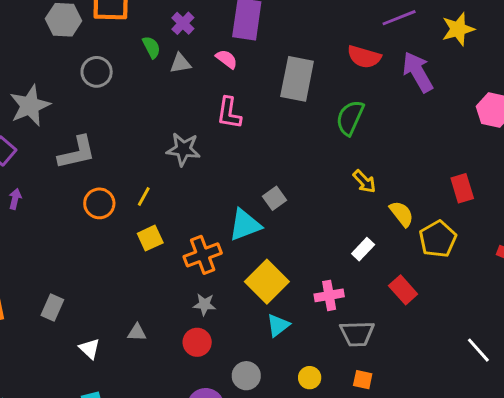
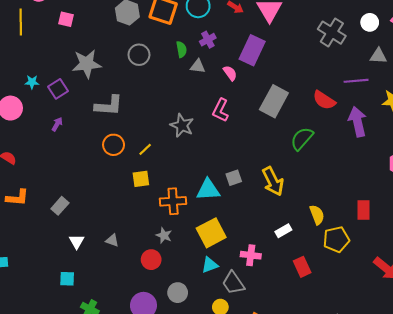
yellow arrow: (364, 181) -> (273, 181), moved, size x1.6
gray trapezoid: (357, 334) -> (233, 283), moved, turned 40

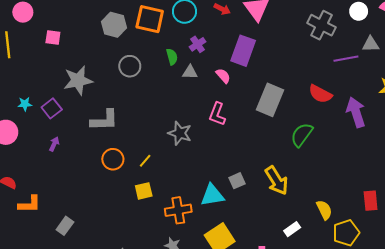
purple line: (356, 81) -> (346, 59), moved
orange L-shape: (17, 198) -> (29, 204), moved

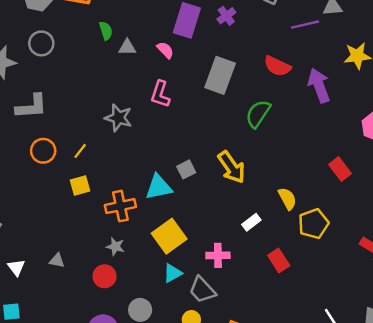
purple cross: (198, 44) -> (226, 16), moved
gray circle: (130, 66) -> (41, 43), moved
red rectangle: (371, 201) -> (340, 169), moved, turned -30

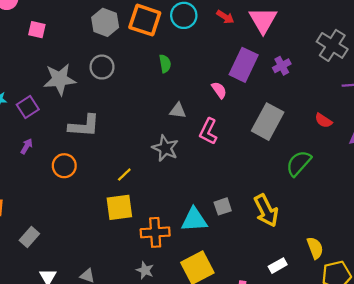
gray triangle: (127, 47) -> (178, 111), moved
red semicircle: (277, 66) -> (323, 121), size x0.7
orange circle: (43, 151) -> (64, 166), moved
yellow square: (80, 186) -> (119, 207), size x1.4

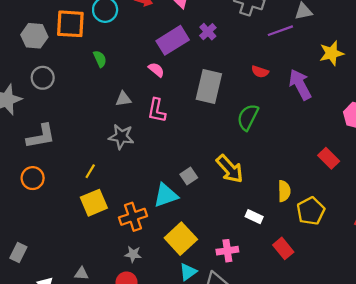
purple rectangle: (244, 65) -> (173, 40), turned 48
yellow semicircle: (315, 248) -> (284, 191), turned 35
white rectangle: (278, 266) -> (254, 217), turned 70

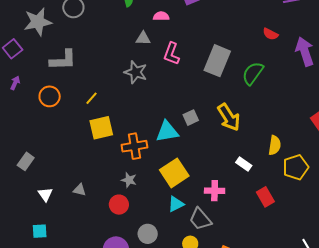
pink semicircle: (156, 70) -> (161, 16), moved, turned -49
gray rectangle: (209, 87) -> (217, 61), moved
yellow line: (90, 171) -> (91, 98), moved

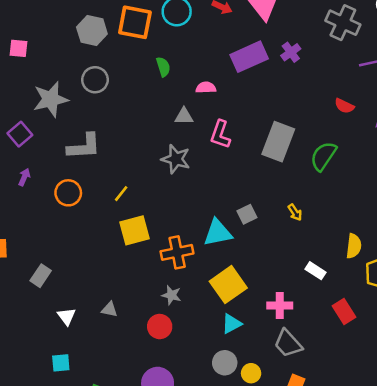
yellow arrow: (229, 117) -> (295, 212), size x0.5
gray trapezoid: (200, 219) -> (288, 343), moved
gray circle: (148, 234) -> (225, 363), moved

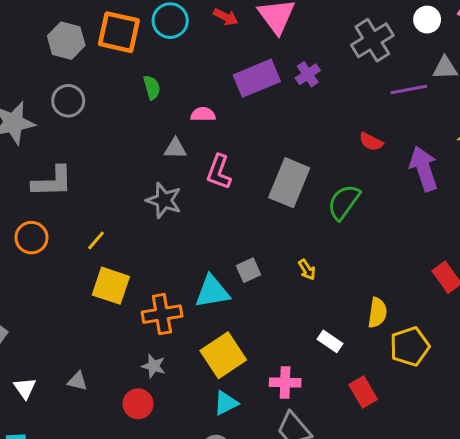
gray cross: (343, 23) -> (372, 40), turned 32
yellow square: (135, 230) -> (111, 286), turned 32

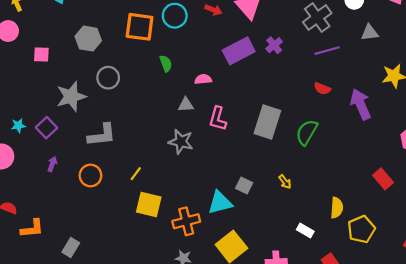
gray hexagon: (66, 41) -> (88, 39), moved
purple line: (409, 89) -> (327, 51), moved
gray square: (248, 270) -> (244, 186), turned -35

